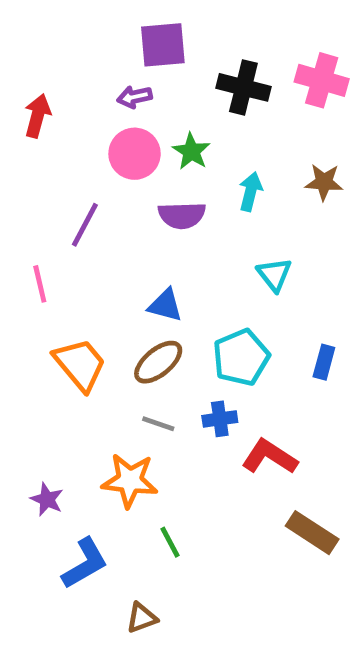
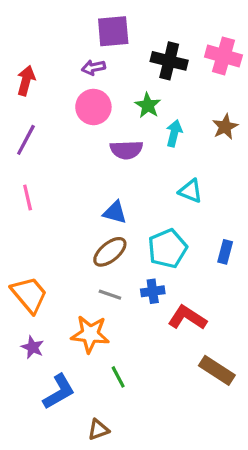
green star: (191, 151) -> (148, 105), moved
brown star: (324, 182) -> (225, 127), turned -30
purple line: (85, 225) -> (26, 140), moved
cyan triangle: (274, 274) -> (191, 191), turned -30
orange trapezoid: (80, 364) -> (29, 295), moved

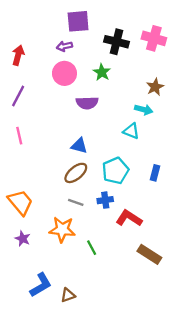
cyan arrow: (174, 133) -> (144, 110), moved, turned 90
green line: (118, 377) -> (92, 248), moved
blue L-shape: (59, 392) -> (41, 285), moved

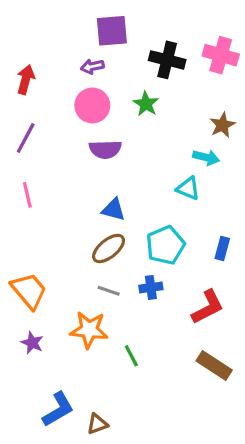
purple semicircle: (87, 103) -> (105, 149), moved
red L-shape: (129, 218) -> (208, 307), moved, turned 120

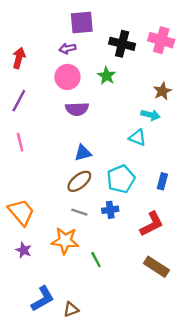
blue triangle: (113, 209) -> (83, 153), turned -30

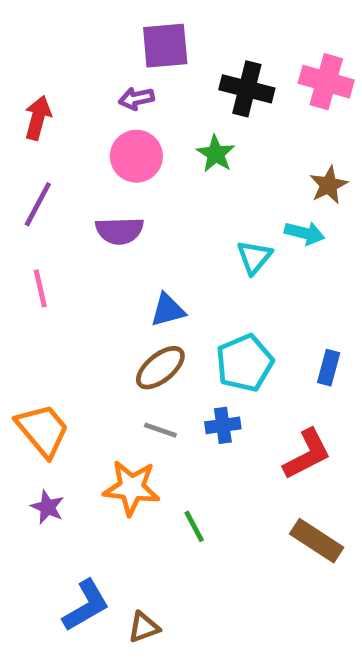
purple semicircle: (77, 109) -> (120, 231), moved
cyan triangle: (137, 137) -> (254, 257), moved, turned 48

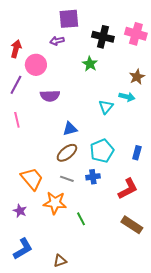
pink circle: (136, 156) -> (36, 65), moved
orange trapezoid: (43, 430) -> (32, 179), moved
blue L-shape: (86, 606) -> (23, 249), moved

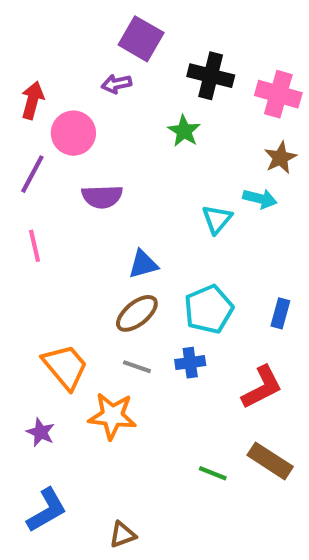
purple square: (69, 19) -> (141, 39), turned 35
pink cross: (136, 34) -> (278, 94), moved
green line: (81, 219) -> (213, 473), moved, turned -40

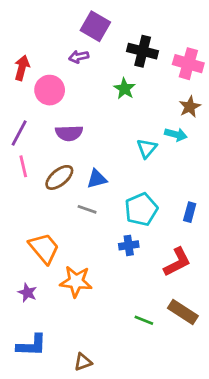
purple line: (32, 174) -> (19, 133), moved
brown ellipse: (137, 313) -> (59, 177), moved
gray line: (137, 367) -> (87, 209), moved
blue L-shape: (47, 510) -> (32, 345), turned 32

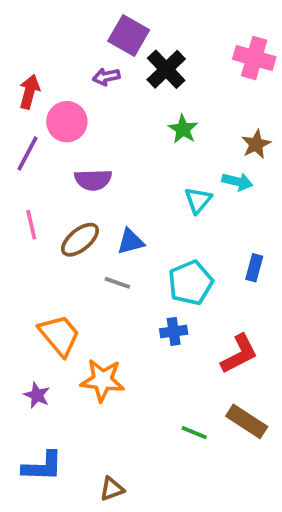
black cross: (143, 51) -> (166, 69), moved, turned 32
pink cross: (188, 64) -> (254, 58), moved
green star: (125, 89) -> (183, 129), moved
purple line: (19, 133) -> (28, 154), moved
blue rectangle: (190, 212) -> (254, 268), moved

